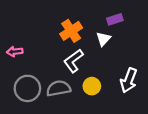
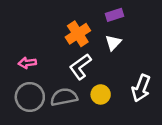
purple rectangle: (115, 19) -> (114, 15), moved
pink arrow: (15, 52) -> (27, 63), moved

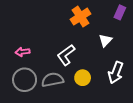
purple rectangle: (114, 15) -> (120, 12), moved, turned -48
orange cross: (78, 34) -> (80, 17), moved
white triangle: (113, 43) -> (105, 40), moved

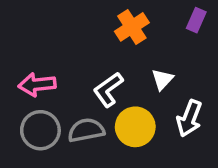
white triangle: (105, 40) -> (162, 79), moved
pink arrow: (22, 52) -> (37, 84), size x1.5
yellow circle: (83, 78) -> (135, 127), size x1.5

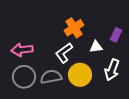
purple rectangle: (196, 20) -> (116, 35), moved
orange cross: (132, 27) -> (74, 28), moved
white triangle: (162, 79) -> (96, 47), turned 40

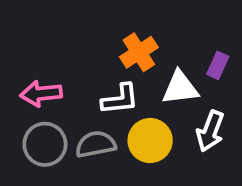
white triangle: (96, 47) -> (180, 88), size x1.5
white L-shape: (64, 53) -> (120, 99), turned -150

